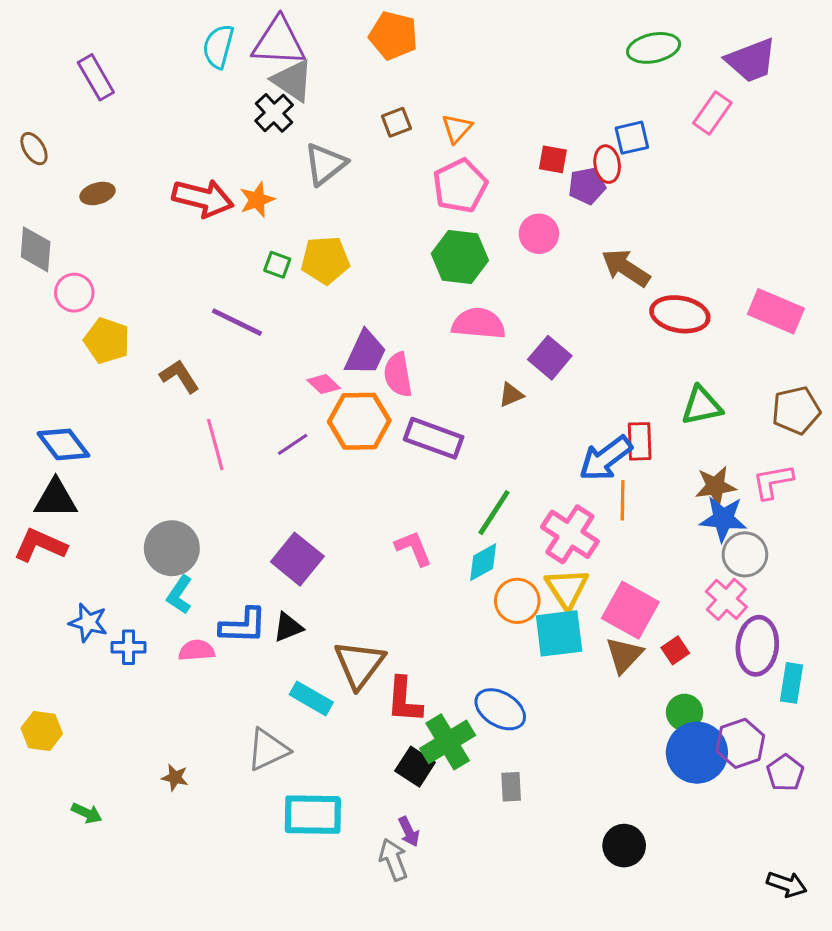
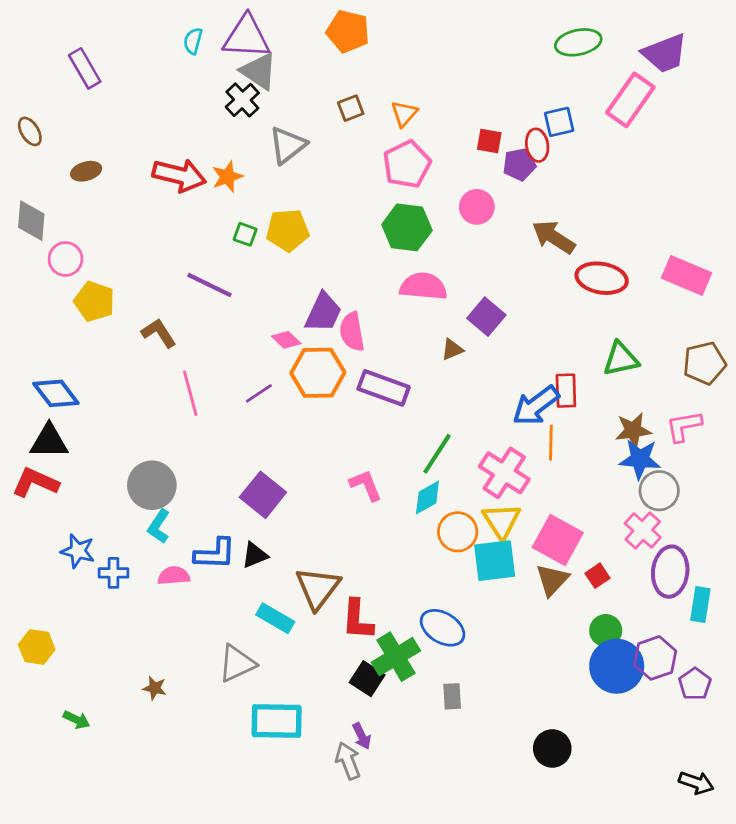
cyan semicircle: (218, 46) -> (193, 41), size x0.7
pink rectangle: (712, 113) -> (630, 100), size x1.4

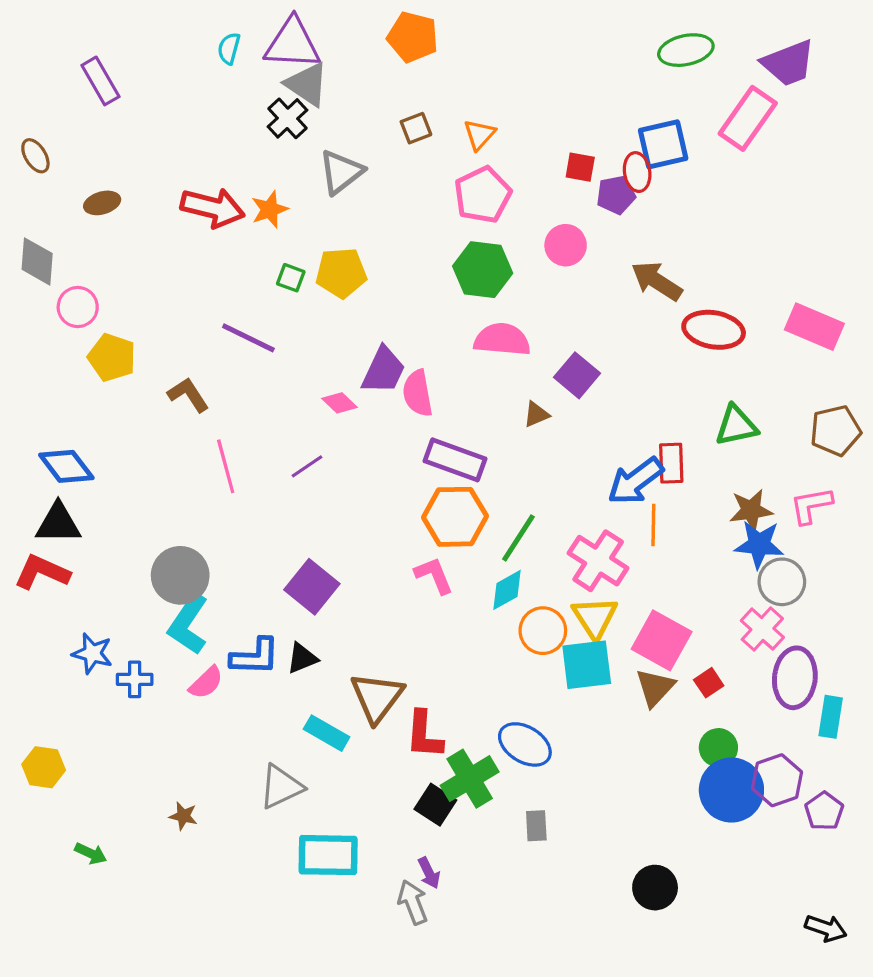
blue square: (559, 122) -> (663, 144), size x1.4
orange hexagon: (318, 373) -> (455, 517), moved
cyan L-shape: (159, 526) -> (188, 624), size x1.5
pink semicircle: (174, 576) -> (206, 683), turned 140

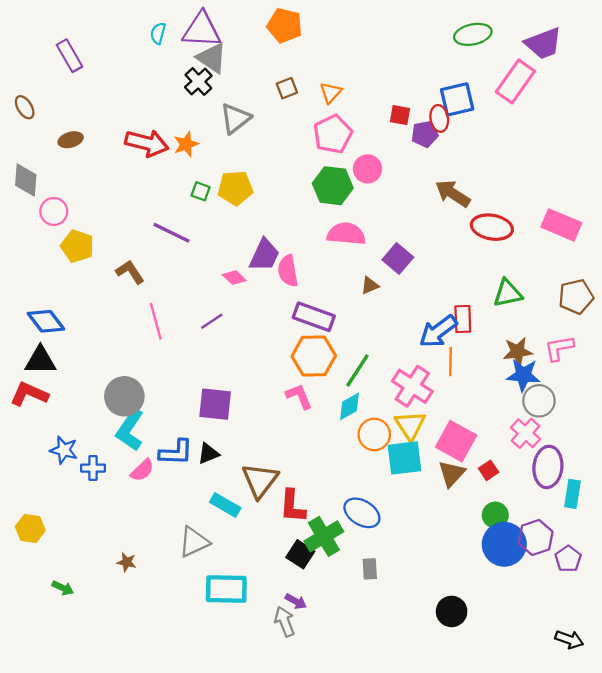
pink circle: (566, 245) -> (368, 169), moved
purple square: (312, 587) -> (215, 404), turned -33
purple arrow: (429, 873) -> (296, 601), turned -35

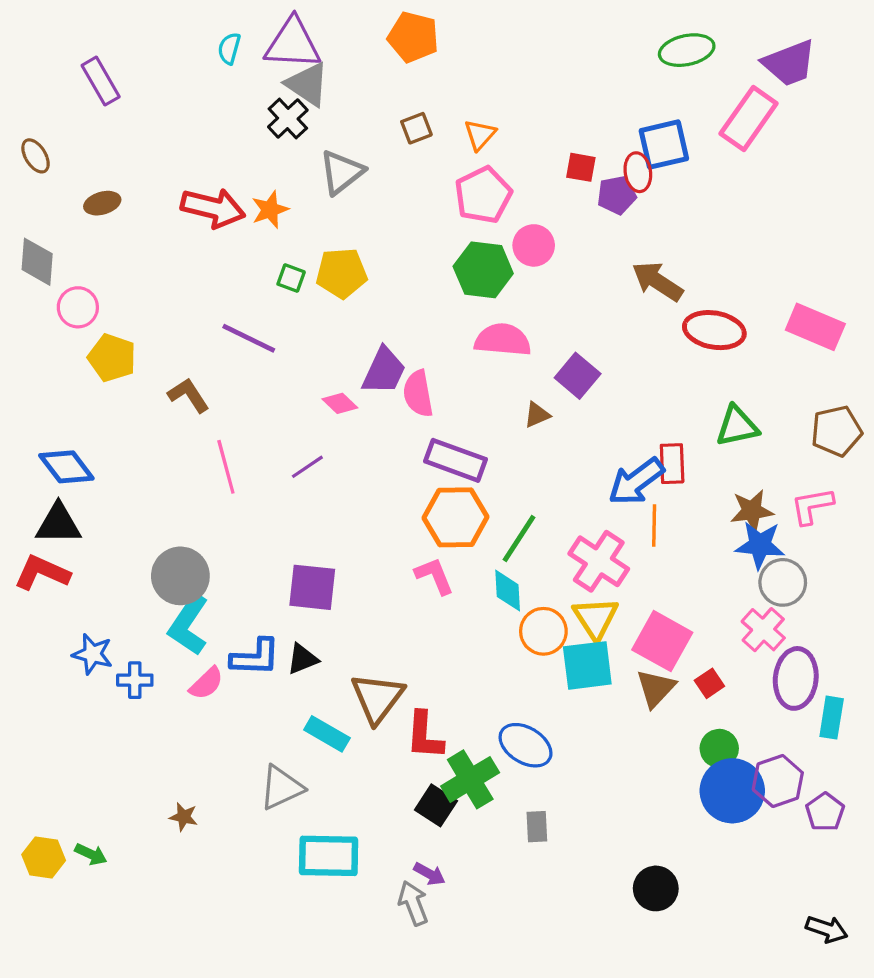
cyan diamond: (350, 406) -> (508, 591), turned -64
yellow hexagon: (30, 529) -> (44, 858), moved

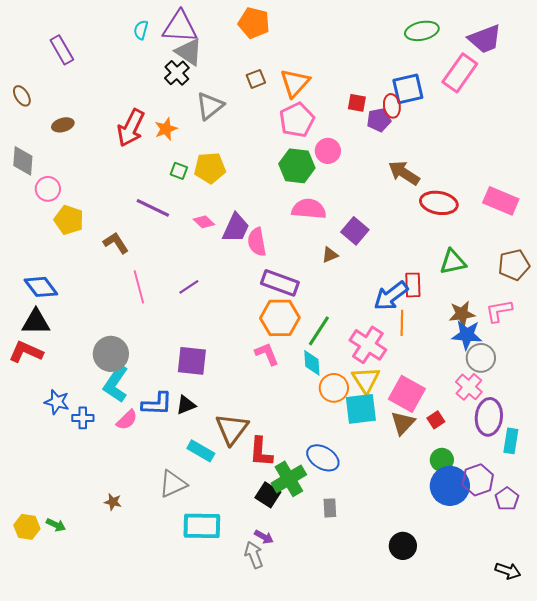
orange triangle: (480, 135) -> (295, 83), size x1.5
red arrow: (213, 208) -> (131, 128), turned 102
pink diamond: (340, 403) -> (204, 222), moved

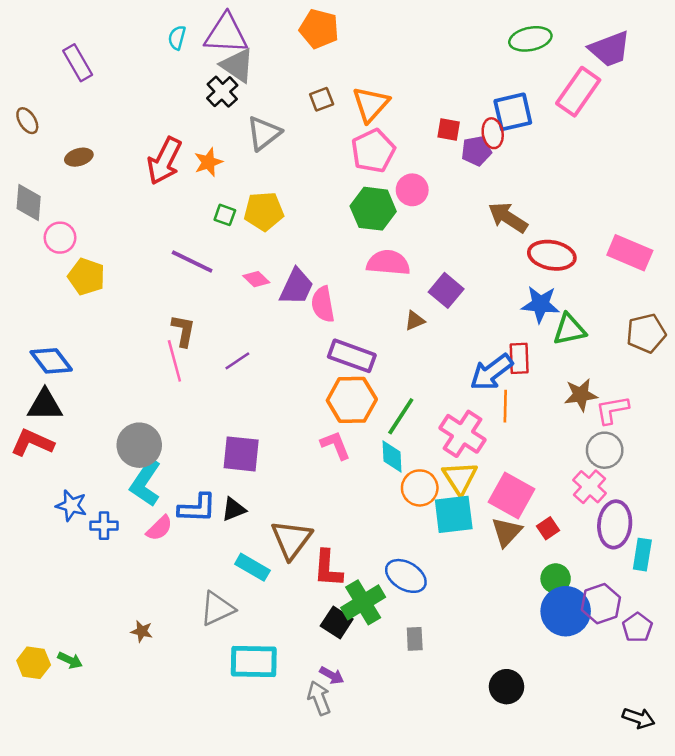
brown L-shape: (116, 243) -> (183, 331), moved, turned 44
pink L-shape: (499, 311) -> (612, 410), moved
blue star: (467, 335) -> (540, 304), moved

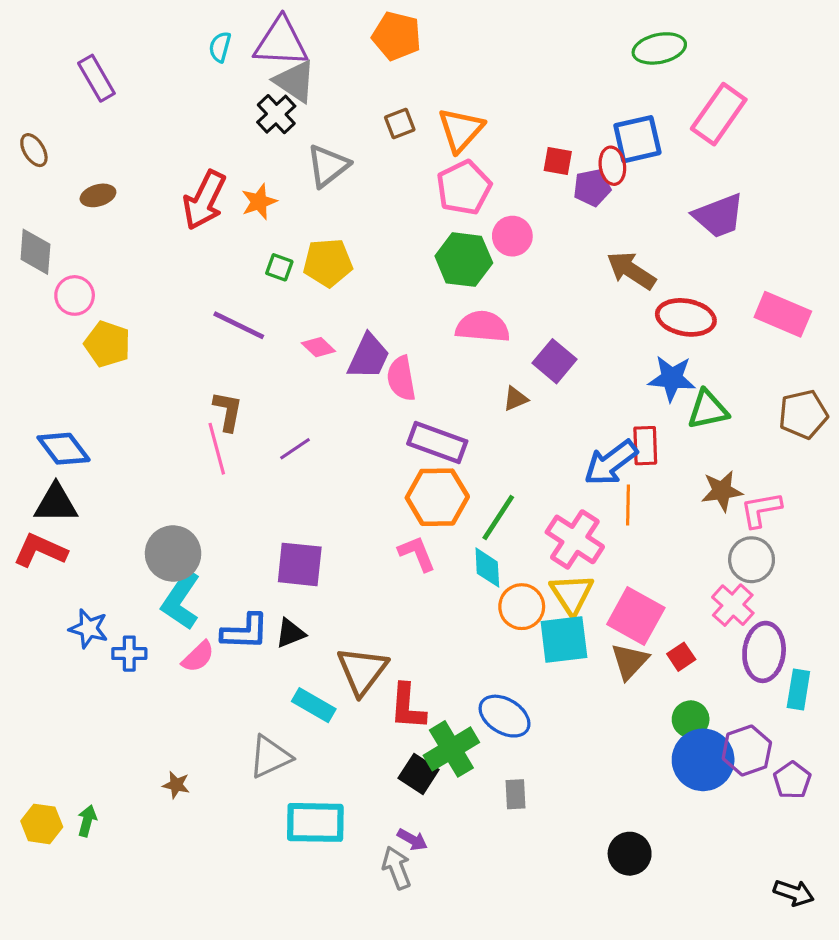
purple trapezoid: (610, 49) -> (719, 216), moved
green arrow: (70, 660) -> (87, 821), turned -100

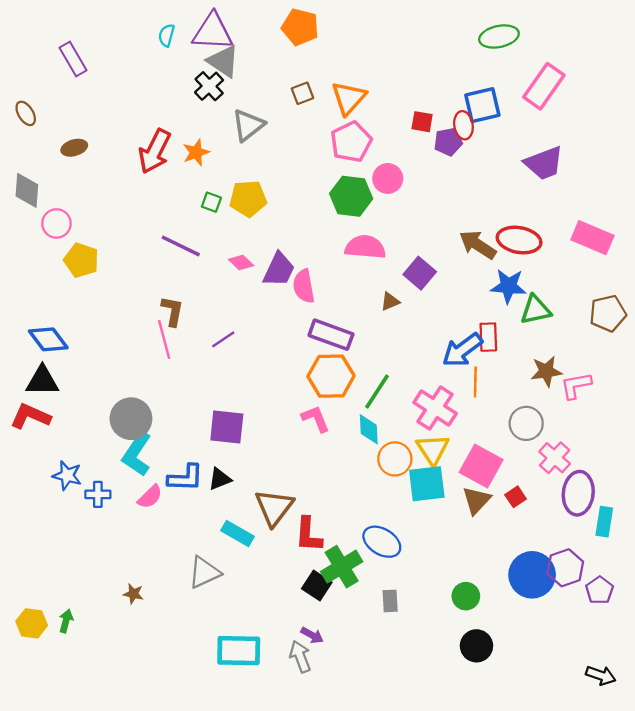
brown arrow: (631, 270) -> (478, 245), moved
gray circle: (752, 560) -> (526, 423), moved
green circle: (691, 719) -> (466, 596), moved
cyan rectangle: (315, 822) -> (239, 651), moved

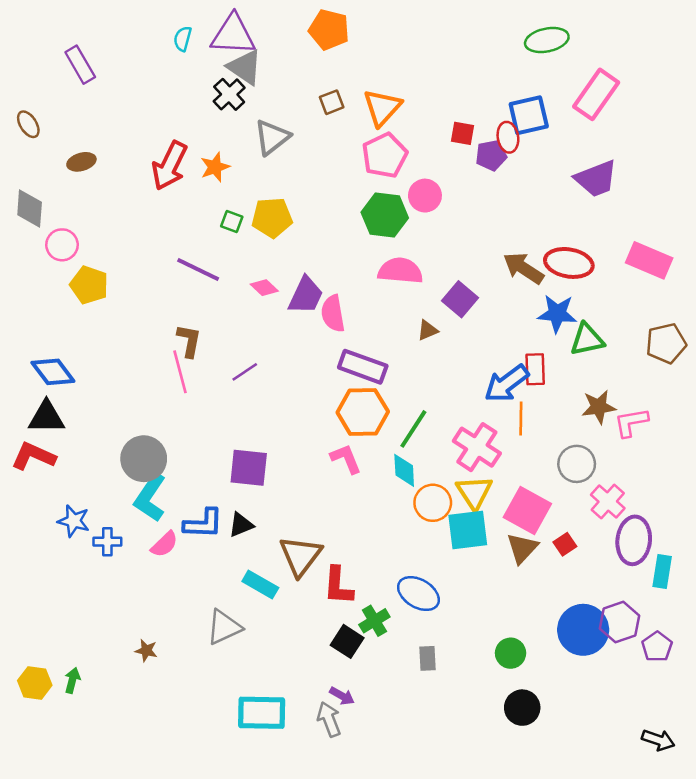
green cross: (342, 567) -> (374, 621), size x0.7

